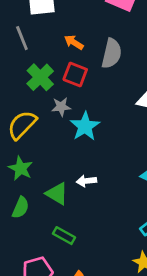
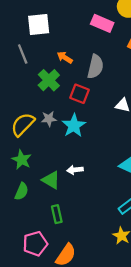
red square: (75, 74) -> (79, 94), moved
green cross: (40, 77) -> (49, 80), moved
gray star: (61, 107) -> (49, 119), moved
green rectangle: (64, 236) -> (57, 214), turned 48

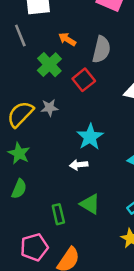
red square: (79, 94) -> (84, 80), turned 30
cyan star: (74, 126) -> (90, 137), moved
green triangle: (51, 180) -> (90, 204), moved

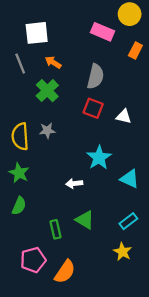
orange arrow: (67, 39) -> (53, 62), moved
red square: (84, 80) -> (93, 108), moved, turned -30
yellow semicircle: (20, 114) -> (20, 136), turned -48
cyan star: (90, 137) -> (99, 158), moved

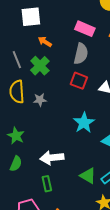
pink rectangle: (103, 32) -> (85, 29), moved
gray line: (20, 64) -> (17, 60), moved
yellow semicircle: (20, 136) -> (17, 92), moved
white arrow: (74, 183) -> (52, 158), moved, size x1.6
green triangle: (85, 220) -> (88, 176), moved

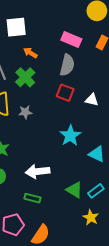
green rectangle: (47, 184) -> (32, 198), turned -63

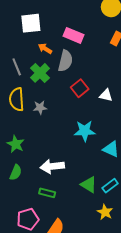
pink rectangle: (71, 39) -> (74, 35), moved
gray semicircle: (67, 65) -> (65, 61), moved
red square: (65, 93) -> (80, 88), turned 30
cyan star: (70, 136) -> (85, 131), turned 30

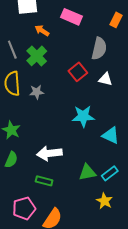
gray semicircle: (65, 61) -> (99, 49), moved
green triangle: (89, 185) -> (87, 172), turned -42

